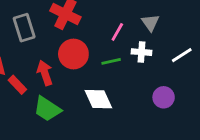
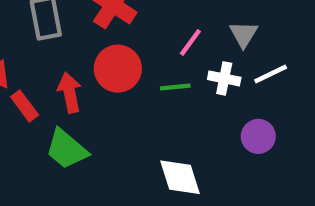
white line: (182, 55) -> (271, 74), moved
purple circle: (164, 97) -> (258, 136), moved
white diamond: (98, 99) -> (180, 177), moved

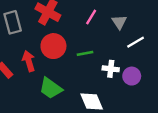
pink line: (190, 42) -> (91, 17), moved
white cross: (224, 78) -> (111, 69), moved
green trapezoid: (67, 149) -> (51, 88), moved

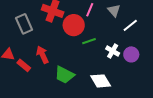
red circle: (53, 46) -> (74, 25), moved
white cross: (111, 69) -> (113, 51), turned 32

